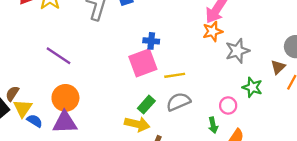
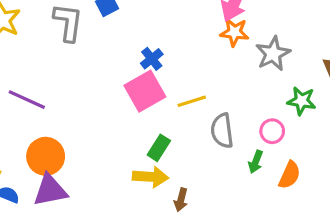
orange star: (213, 31) -> (234, 32), turned 30
blue cross: (151, 41) -> (152, 59), turned -35
gray semicircle: (178, 102) -> (222, 131), moved, turned -65
green arrow: (213, 125) -> (256, 162), turned 42

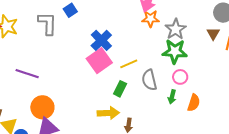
blue cross: (152, 59) -> (101, 40), size x1.5
green star: (302, 101) -> (175, 51), moved, size x1.4
green rectangle: (159, 148) -> (120, 89), moved

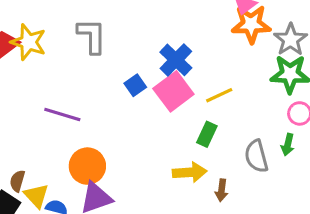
blue square: (70, 10) -> (135, 85), moved
orange star: (150, 19) -> (251, 24), size x1.4
gray semicircle: (149, 80) -> (256, 156), moved

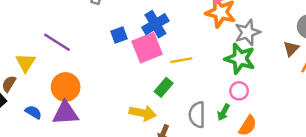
yellow triangle: (36, 196) -> (26, 63), moved

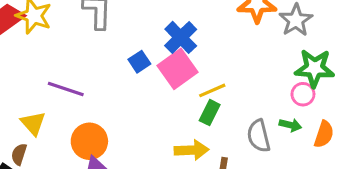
green star: (240, 59) -> (314, 68), moved
yellow line: (181, 60) -> (212, 90), moved
green arrow: (224, 112) -> (290, 125), turned -91

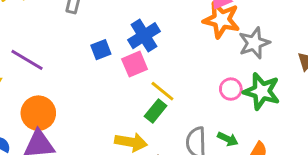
pink square: (177, 69) -> (135, 64), size x0.7
yellow line: (212, 90) -> (162, 91), turned 50
pink circle: (303, 94) -> (231, 89), moved

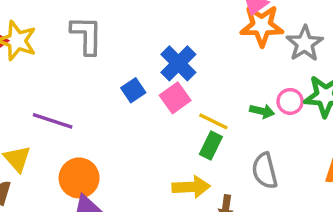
green arrow: (228, 139) -> (262, 111), moved

